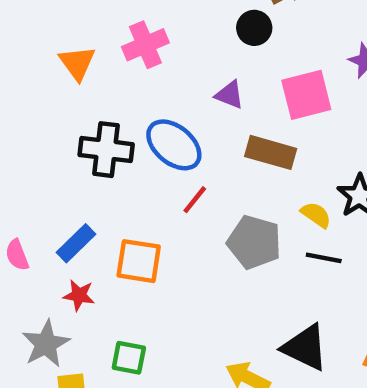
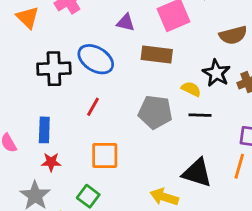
red line: (195, 200) -> (93, 107), moved
blue rectangle: (76, 243) -> (44, 130), turned -35
orange square: (139, 261) -> (105, 155), moved
green square: (129, 358) -> (88, 196), turned 35

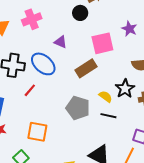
purple triangle: (126, 23) -> (61, 42), moved
brown rectangle: (157, 55) -> (86, 68), turned -50
red line: (93, 107) -> (30, 90), moved

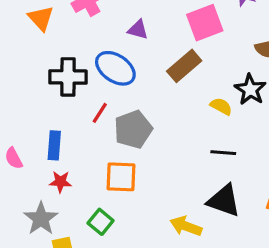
gray pentagon: (78, 108) -> (133, 129), moved, turned -30
black line: (108, 116) -> (223, 153), moved

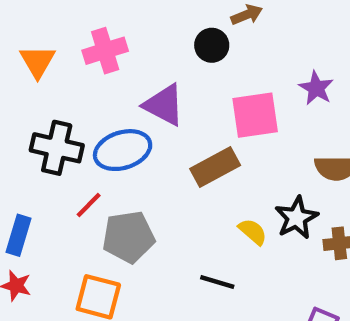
purple triangle: (138, 30) -> (164, 105), size x1.5
blue ellipse: (115, 68) -> (123, 150), turned -63
black line: (223, 153) -> (217, 282), moved

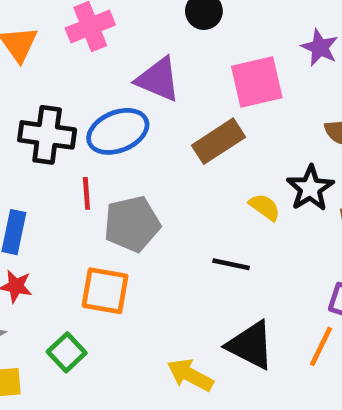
red line: (89, 205) -> (86, 193), turned -44

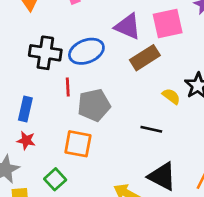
purple triangle: (158, 79) -> (128, 26), moved

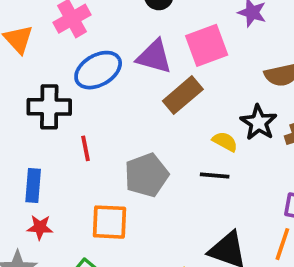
blue ellipse: (86, 51) -> (98, 70), moved
gray pentagon: (94, 105) -> (146, 175), moved
black line: (151, 129) -> (215, 175), moved

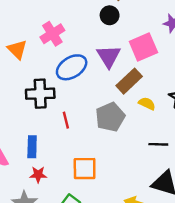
purple triangle: (154, 57) -> (109, 56), turned 45
yellow semicircle: (225, 142) -> (147, 104), moved
gray pentagon: (146, 175) -> (110, 117), moved
black line: (215, 175) -> (158, 144), moved

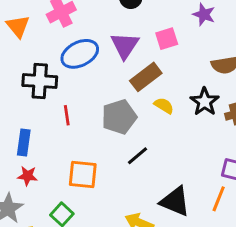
pink square: (143, 47) -> (167, 39), size x0.7
black line: (158, 144) -> (138, 156), moved, turned -48

